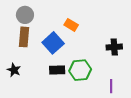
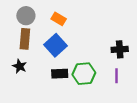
orange rectangle: (71, 25) -> (59, 19), moved
black star: (14, 70) -> (20, 66), moved
purple line: (111, 86) -> (117, 76), moved

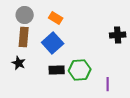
black cross: (120, 49) -> (118, 35), moved
purple line: (117, 76) -> (108, 84), moved

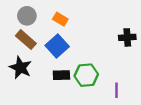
brown rectangle: (24, 37) -> (26, 40), turned -54
black star: (19, 63) -> (20, 68), size x1.5

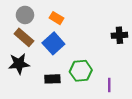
black star: (20, 68) -> (19, 64), turned -30
black rectangle: (61, 75) -> (52, 79), moved

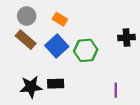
black star: (19, 64) -> (31, 87), moved
green hexagon: (81, 71) -> (86, 50), moved

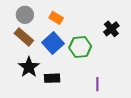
black cross: (126, 37) -> (111, 29), moved, turned -35
black star: (31, 87) -> (29, 67), moved, turned -30
purple line: (116, 90) -> (97, 84), moved

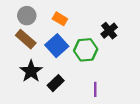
black cross: (111, 29) -> (109, 31), moved
black rectangle: (52, 78) -> (56, 83), turned -42
purple line: (97, 84) -> (95, 89), moved

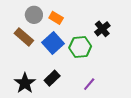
gray circle: (27, 16) -> (34, 15), moved
black star: (31, 71) -> (25, 83), moved
purple line: (95, 89) -> (89, 84), turned 40

